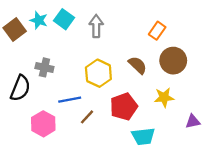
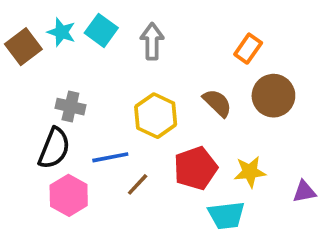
black semicircle: (20, 88) -> (54, 148), moved
yellow star: (164, 97) -> (250, 172), moved

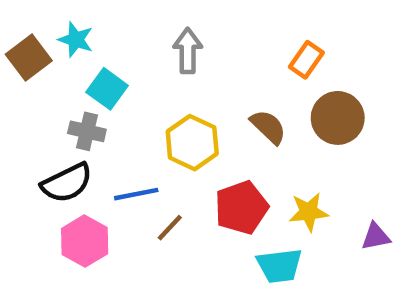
cyan square: (101, 30) -> (107, 89), moved
black semicircle: (54, 148) -> (67, 183), turned 42

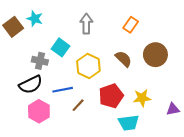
orange rectangle: (306, 60) -> (131, 25), moved
cyan square: (107, 89) -> (61, 47), moved

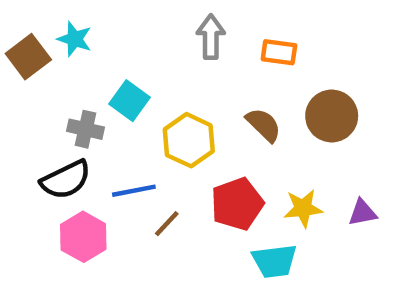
gray arrow: (86, 24) -> (211, 37), moved
orange rectangle: (131, 25) -> (279, 52), turned 63
purple triangle: (173, 109) -> (362, 213), moved

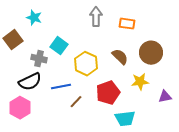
brown square: (28, 57) -> (13, 40), moved
yellow star: (303, 208) -> (140, 82), moved
pink hexagon: (83, 237) -> (20, 108), moved

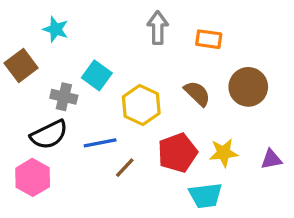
yellow star: (140, 82) -> (224, 153), moved

